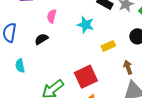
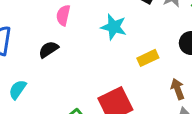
cyan semicircle: (20, 66) -> (18, 90), turned 48

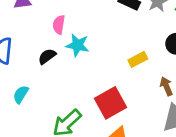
cyan star: (114, 27) -> (78, 45), moved

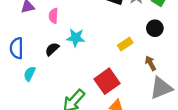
pink semicircle: (59, 25) -> (53, 16), moved
cyan semicircle: (21, 94) -> (30, 74), moved

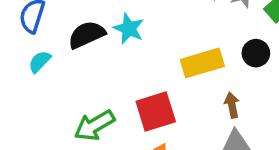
yellow rectangle: (125, 44) -> (202, 63), size x1.6
black semicircle: (52, 49) -> (87, 35), size x1.5

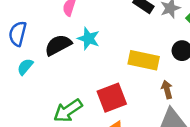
yellow rectangle: (202, 63) -> (144, 60), turned 32

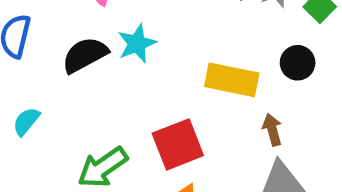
cyan star: (88, 39) -> (137, 43), turned 30
cyan semicircle: (25, 67) -> (26, 121), moved

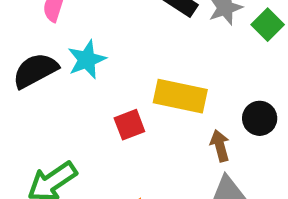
black circle: (298, 63) -> (260, 118), moved
red square: (178, 144) -> (129, 125), moved, size x0.6

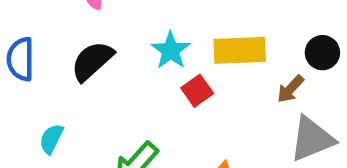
cyan star: (87, 60) -> (171, 50), moved
brown arrow: (220, 146) -> (290, 89), turned -108

